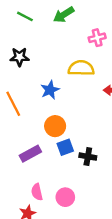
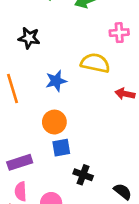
purple rectangle: (30, 154) -> (20, 162), moved
black cross: (88, 157) -> (83, 175), moved

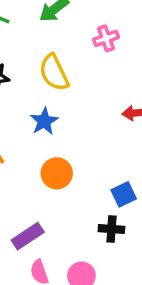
yellow semicircle: (95, 63) -> (54, 73), moved, turned -112
blue square: (61, 148) -> (124, 194), moved

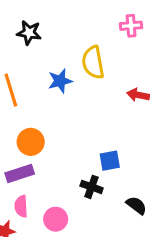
yellow semicircle: (54, 73) -> (93, 62), moved
orange circle: (57, 173) -> (31, 142), moved

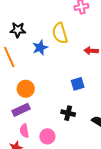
black star: (29, 33) -> (18, 30), moved
blue square: (110, 161) -> (78, 84), moved

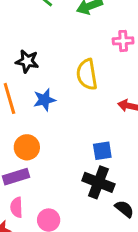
blue star: (40, 48) -> (44, 100), moved
black cross: (68, 113) -> (98, 182), moved, size x1.5

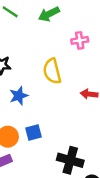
blue square: (102, 151) -> (33, 133), moved

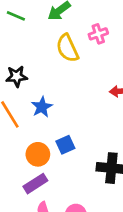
yellow semicircle: (52, 71) -> (67, 48), moved

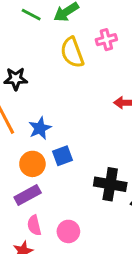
green line: (16, 16) -> (31, 15), moved
blue star: (42, 107) -> (40, 128), moved

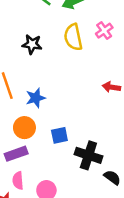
pink cross: (106, 40) -> (104, 31), turned -30
black star: (16, 79) -> (32, 44), moved
blue square: (63, 156) -> (59, 135), moved

